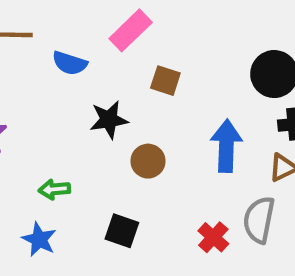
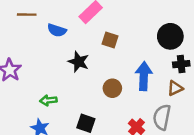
black star: (109, 120) -> (79, 62), turned 30
brown circle: (148, 161) -> (112, 88), moved

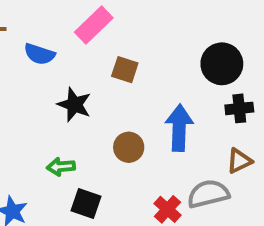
brown triangle: (175, 88) -> (239, 161), moved
green arrow: (48, 100) -> (61, 167), moved
gray semicircle: (162, 117) -> (208, 194), turned 65

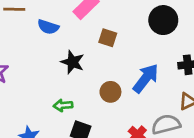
black circle: (222, 64) -> (163, 20), moved
blue arrow: (179, 128) -> (146, 78), turned 36

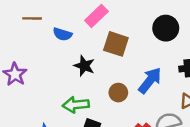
brown square: (108, 38) -> (116, 44), size x1.5
green arrow: (63, 105) -> (76, 105), size x1.5

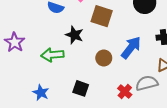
green arrow: (76, 105) -> (52, 55), moved

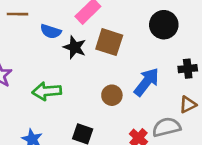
black star: (74, 35) -> (75, 47), moved

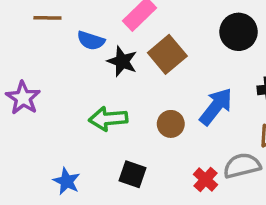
brown square: (109, 42) -> (167, 54), turned 32
green arrow: (47, 91) -> (108, 119), moved

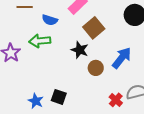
black star: (122, 61) -> (80, 50), moved
green arrow: (108, 119) -> (40, 41), moved
black square: (133, 174) -> (59, 97), moved

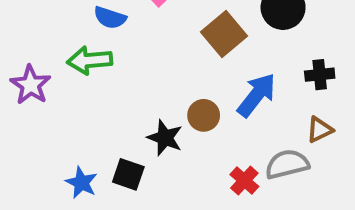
brown square: (94, 28) -> (224, 34), moved
black star: (80, 50) -> (165, 138), moved

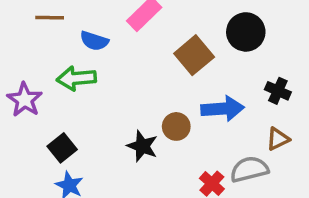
black cross: (320, 75) -> (278, 91), turned 30
blue arrow: (257, 95) -> (223, 109), turned 48
black square: (128, 174) -> (62, 148), moved, turned 32

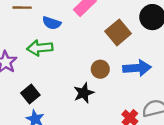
brown circle: (176, 126) -> (100, 69), moved
black star: (142, 146) -> (84, 93), turned 30

